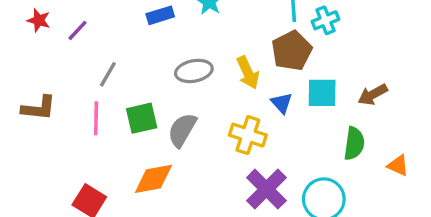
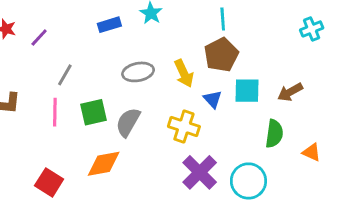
cyan cross: (325, 20) -> (312, 29), moved

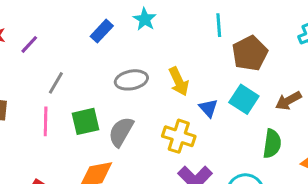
blue rectangle: (109, 25) -> (102, 31), turned -30
brown pentagon: (221, 55) -> (250, 53), moved
cyan square: (247, 91) -> (244, 99), turned 32

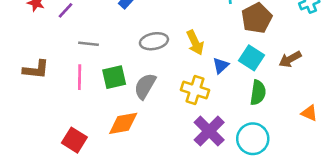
gray line: (56, 83) -> (89, 44), turned 66
blue triangle: (208, 108) -> (221, 66), turned 30
green semicircle: (272, 144) -> (258, 93), moved

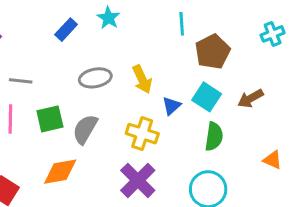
purple cross: (209, 131) -> (138, 180), moved

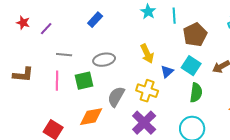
cyan star: (109, 18) -> (148, 12), moved
gray ellipse: (95, 78) -> (104, 60), moved
gray semicircle: (85, 129) -> (116, 97), moved

